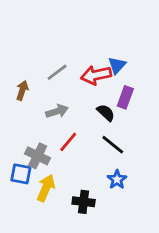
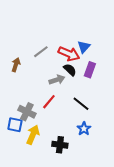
red arrow: (96, 75) -> (69, 54), turned -145
gray arrow: (57, 111) -> (57, 80), moved
black semicircle: (106, 113) -> (70, 70), moved

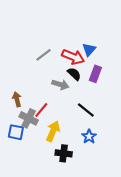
brown arrow: (16, 65) -> (17, 99), moved, turned -32
gray arrow: (57, 80) -> (60, 85), turned 35
red line: (49, 102) -> (41, 110), moved
yellow arrow: (33, 135) -> (53, 131), moved

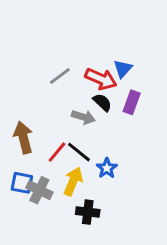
brown arrow: (17, 99) -> (23, 137), size x1.5
black line: (86, 110) -> (79, 152), moved
gray cross: (29, 118) -> (39, 190), moved
blue star: (89, 136) -> (107, 168), moved

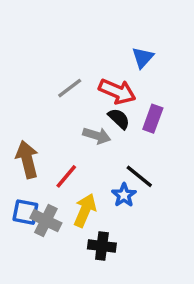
blue triangle: (123, 69) -> (143, 57), moved
black line: (79, 152) -> (139, 176), moved

